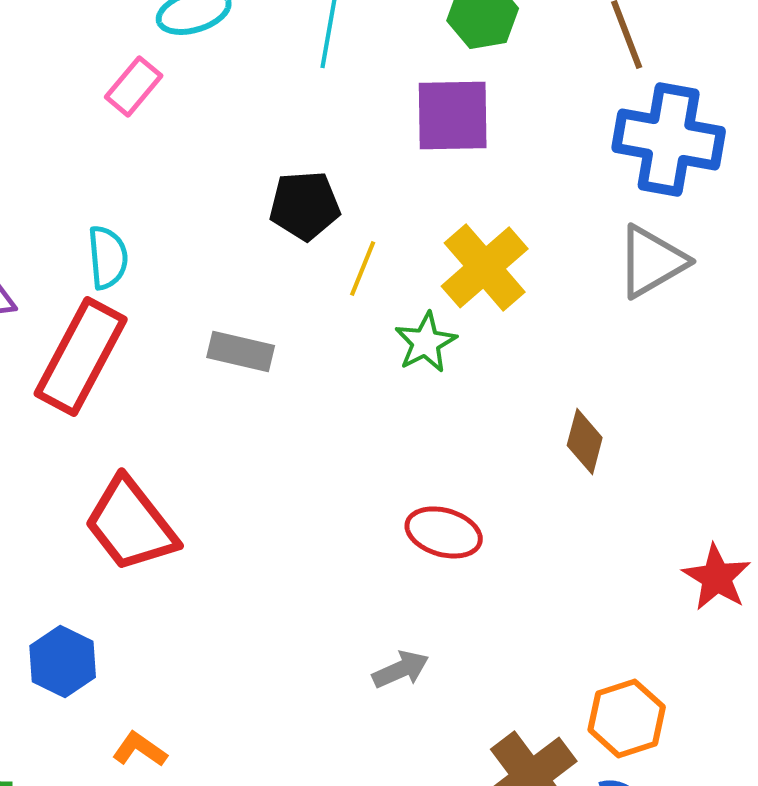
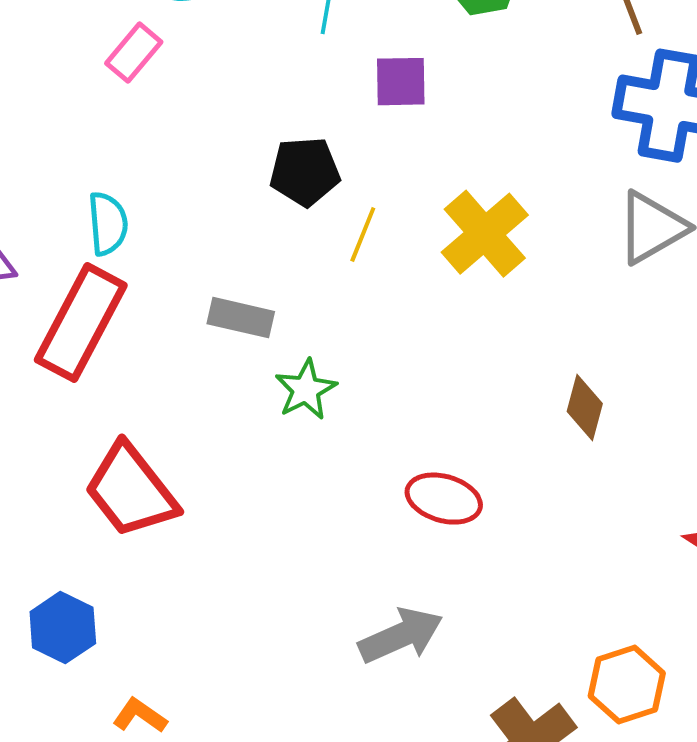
purple square: (453, 115) -> (401, 82), moved, size x0.7
green star: (426, 342) -> (306, 390), moved
gray arrow: (401, 669) -> (401, 636), size x1.5

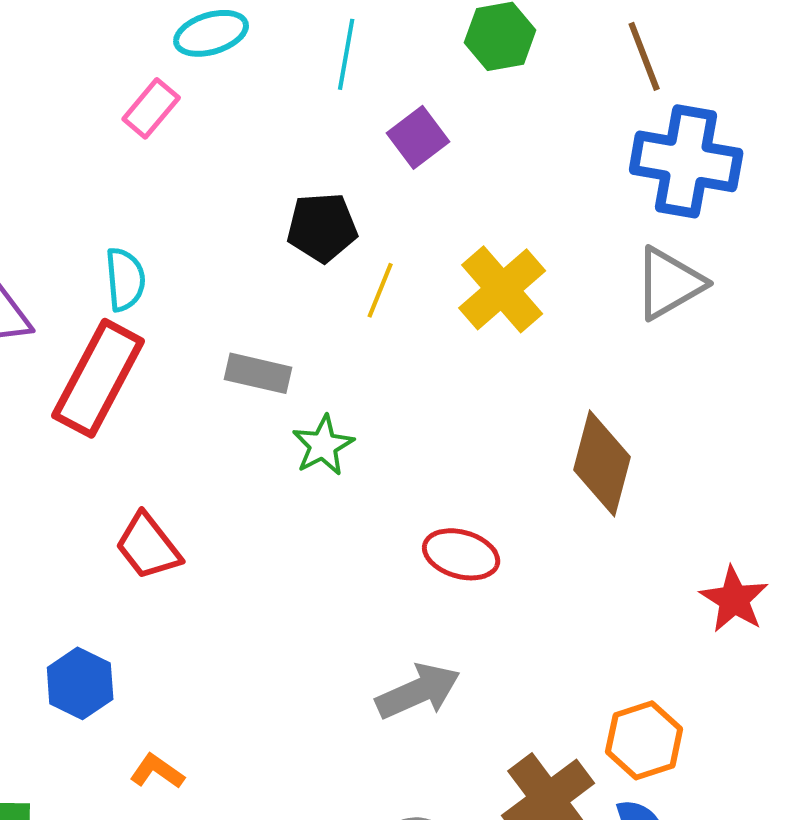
purple square: (401, 82) -> (418, 137), turned -36
brown diamond: (585, 408) -> (602, 463), size x1.6
red trapezoid: (131, 491) -> (148, 546), size x0.7

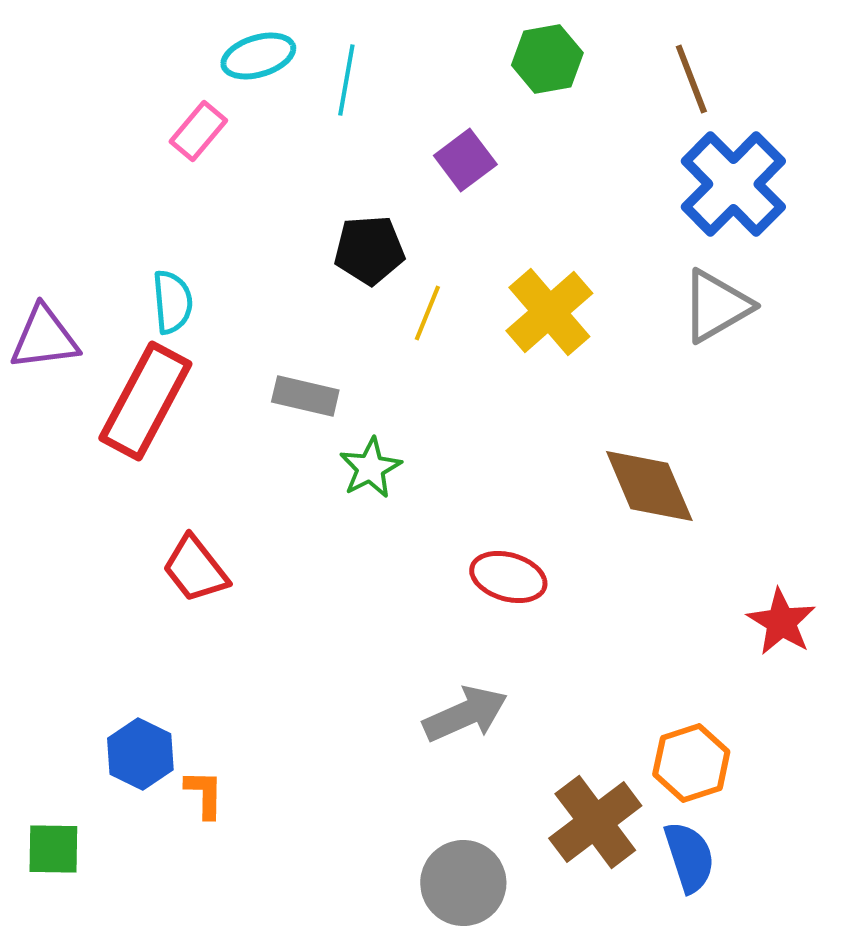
cyan line: (346, 54) -> (346, 80), moved
blue cross: (686, 161) -> (733, 184), turned 35
brown diamond: (602, 463) -> (649, 486), turned -38
blue hexagon: (80, 683) -> (140, 754), moved
orange L-shape: (157, 771) -> (204, 794), turned 56

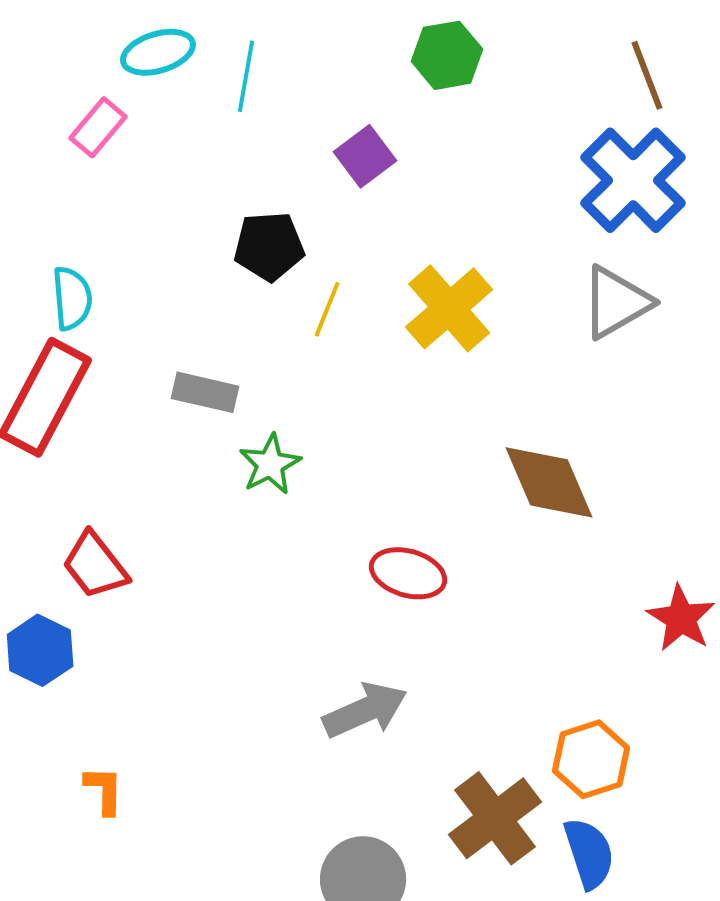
brown line: (691, 79) -> (647, 75), moved
blue hexagon: (140, 754) -> (40, 650), moved

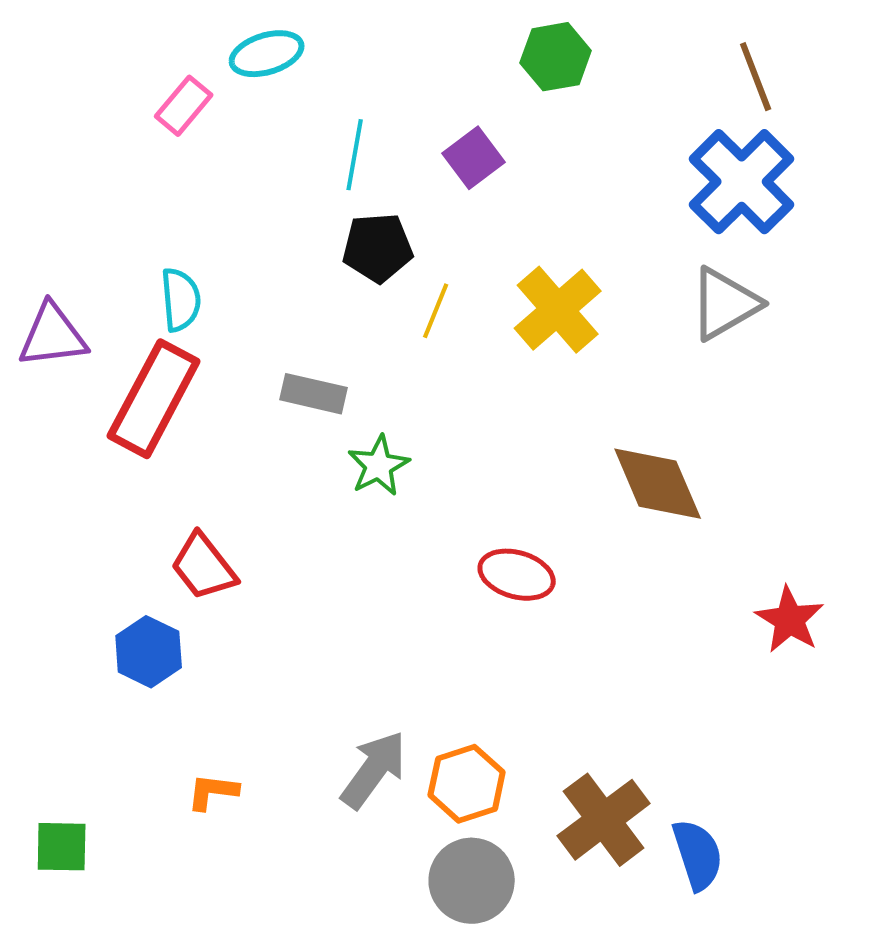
cyan line: (246, 76) -> (355, 155), moved
pink rectangle: (98, 127) -> (184, 106), moved
gray arrow: (365, 710) -> (374, 770), moved, turned -30
orange hexagon: (591, 759) -> (467, 784), moved
orange L-shape: (104, 790) -> (213, 792), turned -84

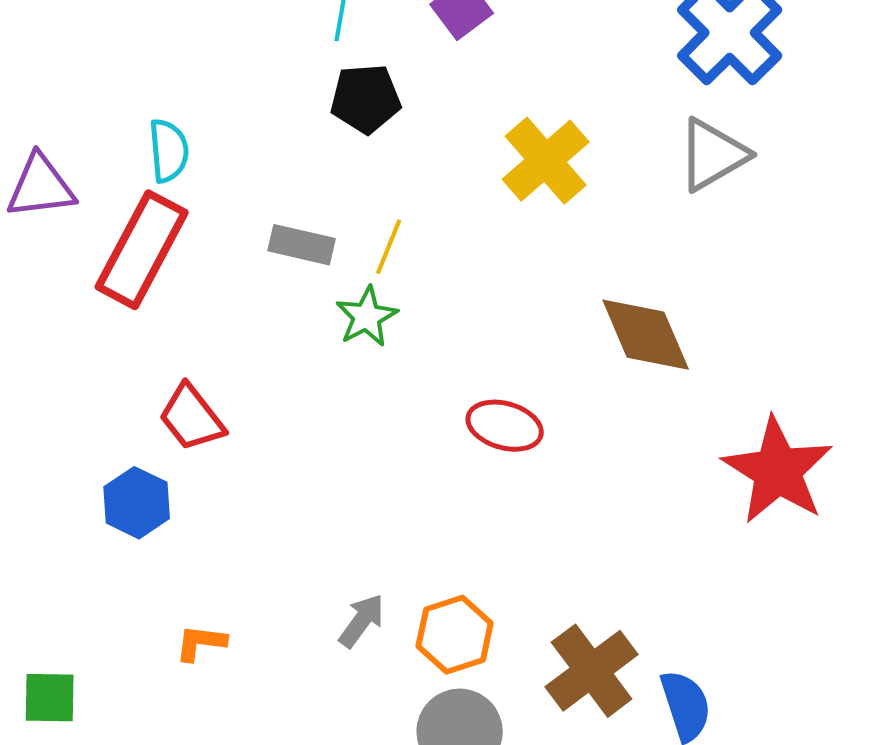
yellow line: (436, 311) -> (389, 247), moved
red star: (790, 620) -> (778, 471), size x1.6
gray arrow: (374, 770) -> (362, 621), size x0.7

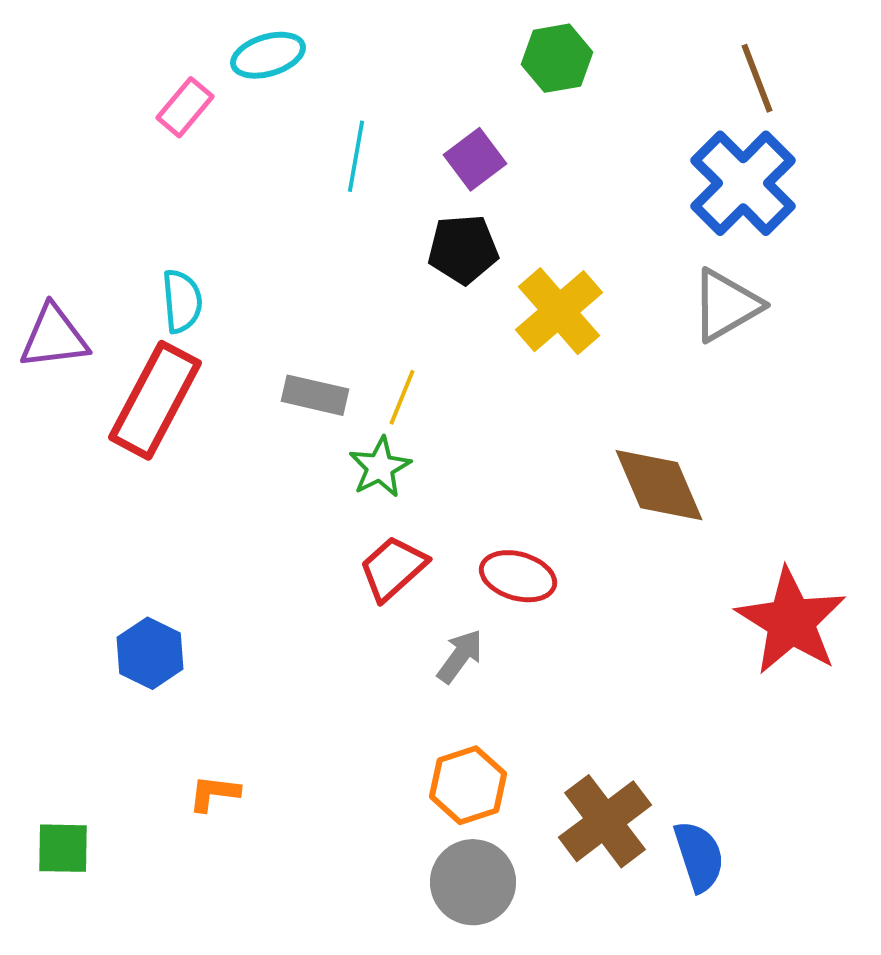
black pentagon: (366, 99) -> (463, 249), moved
red trapezoid: (192, 418) -> (393, 568), moved, turned 86
gray arrow: (362, 621) -> (460, 656), moved

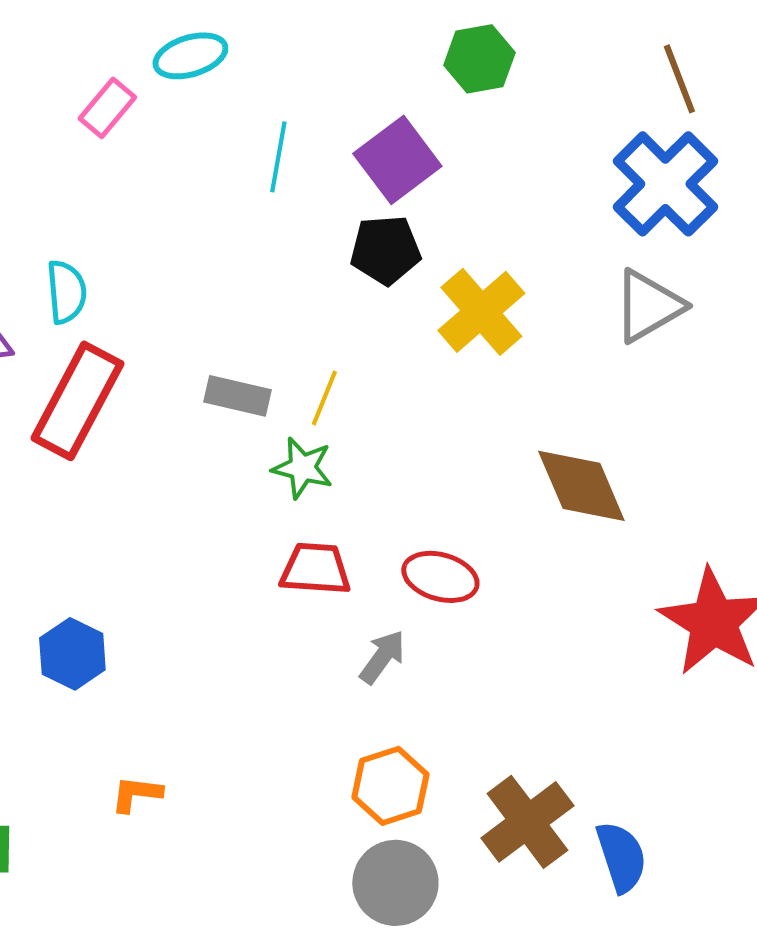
purple square: (475, 159) -> (397, 160), size x1.4
cyan semicircle: (182, 301) -> (66, 292), moved
green star: (380, 467) -> (302, 468), turned -30
red trapezoid: (393, 568) -> (315, 569), turned 46

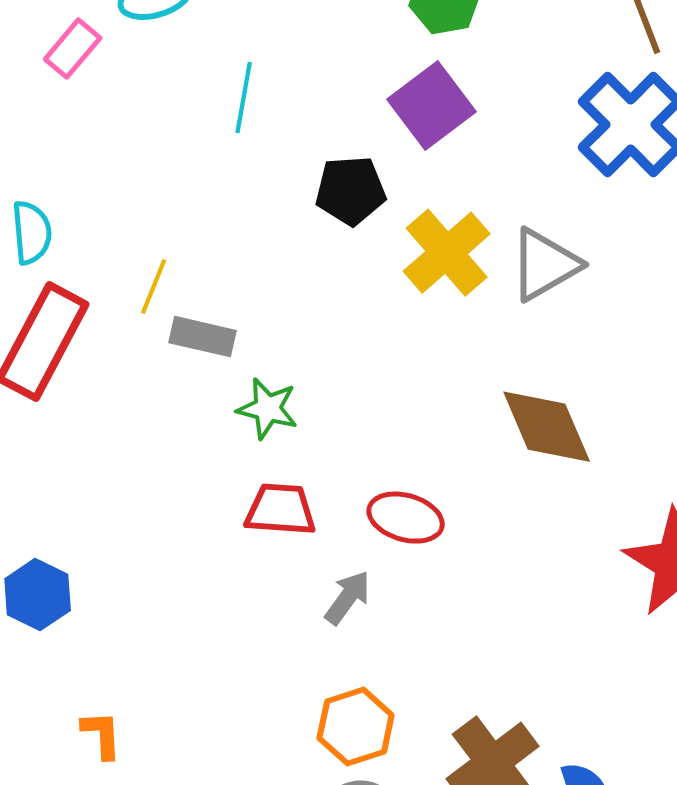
purple square: (397, 160) -> (432, 106), moved
gray triangle: (648, 306) -> (545, 265), moved
yellow line: (324, 398) -> (154, 287), moved
orange L-shape: (136, 794) -> (102, 735), turned 80

